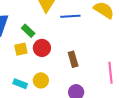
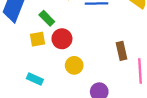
brown rectangle: (73, 59) -> (121, 51), moved
yellow circle: (41, 80) -> (74, 65), moved

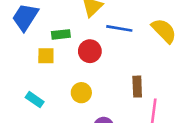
green rectangle: (47, 18) -> (61, 34), turned -63
red circle: (62, 39) -> (90, 51), moved

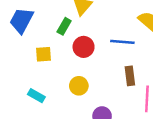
blue line: (119, 28) -> (122, 42), moved
green rectangle: (61, 34) -> (64, 26), moved, turned -49

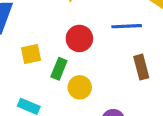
green rectangle: (64, 26) -> (59, 69), moved

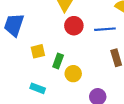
red circle: (79, 38) -> (74, 26), moved

